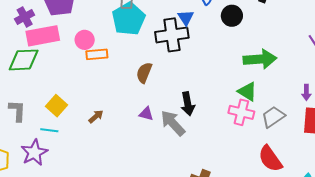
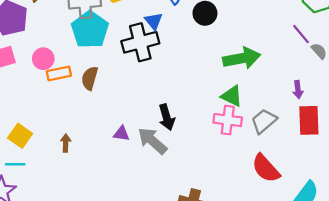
brown semicircle: (144, 73) -> (90, 78), moved
brown arrow: (96, 116) -> (66, 143), turned -42

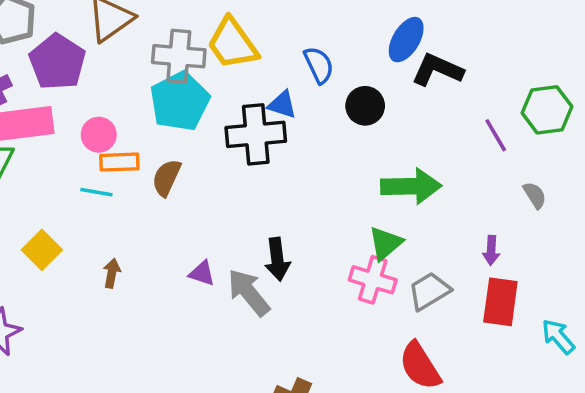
blue triangle: (154, 21) -> (282, 105), turned -42
purple line: (301, 34) -> (496, 135), moved
green triangle: (232, 96) -> (385, 243), turned 45
cyan line: (15, 164) -> (96, 192), moved

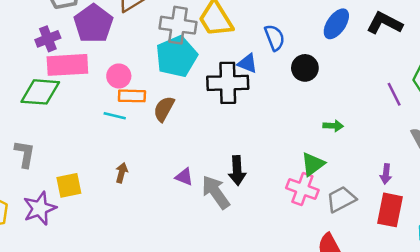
black L-shape: (437, 70) -> (385, 23), moved
green arrow: (411, 186) -> (333, 126), size x0.5
yellow square: (42, 250) -> (69, 185), moved, turned 30

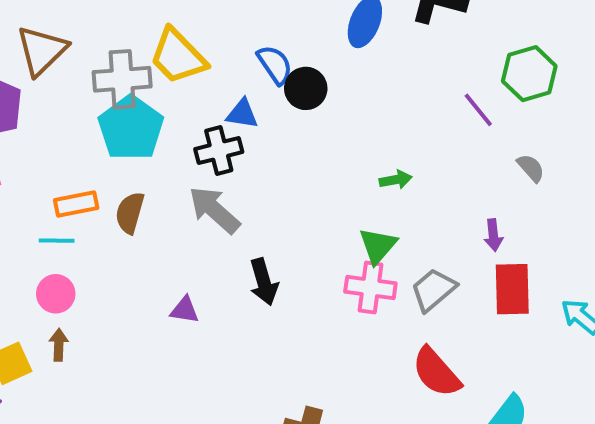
black circle: (305, 68) -> (306, 88), moved
pink circle: (119, 76) -> (56, 294), moved
black cross: (228, 83) -> (219, 151), size x0.7
brown arrow: (122, 173) -> (59, 345), moved
gray arrow: (216, 192) -> (214, 210), moved

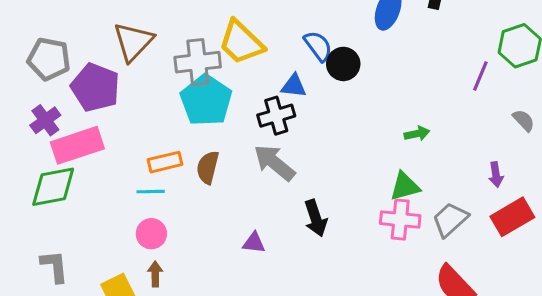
purple line: (478, 110) -> (480, 76), turned 64
green triangle: (378, 246) -> (405, 186), turned 36
red rectangle: (512, 289) -> (512, 217), turned 63

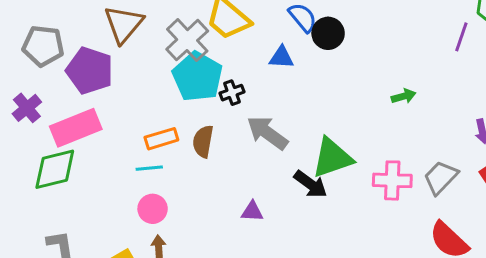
gray cross: (198, 62) -> (187, 40), turned -33
black cross: (276, 116) -> (232, 93), moved, size x0.7
purple cross: (45, 120) -> (27, 108), moved
green triangle: (405, 186) -> (332, 158), moved, size x1.4
black arrow: (316, 218) -> (310, 184), turned -32

